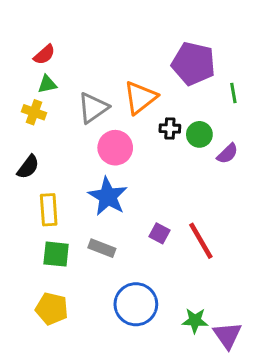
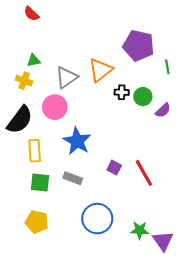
red semicircle: (44, 55) -> (31, 14), moved, turned 84
pink circle: (115, 148) -> (55, 107), moved
black semicircle: (28, 167) -> (20, 120), size x1.6

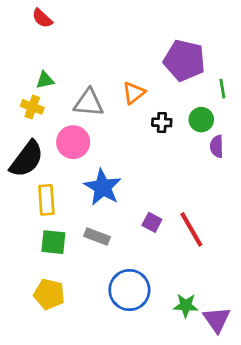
orange triangle: (100, 70) -> (134, 93), size x0.7
gray triangle: (66, 77) -> (89, 103), turned 40
green circle: (143, 97) -> (201, 120), moved
purple semicircle: (163, 110) -> (217, 146), turned 133

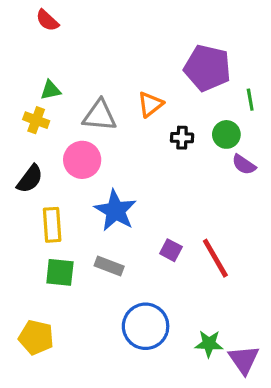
purple semicircle: (217, 146) -> (244, 165), turned -55
black semicircle: (27, 159) -> (30, 179), size x0.7
yellow pentagon: (49, 294) -> (36, 337), moved

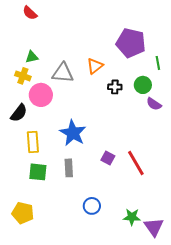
pink circle: (82, 160) -> (41, 95), moved
gray rectangle: (109, 266) -> (69, 168), turned 66
blue circle: (146, 326) -> (92, 206), size x0.6

